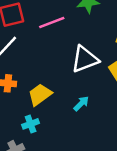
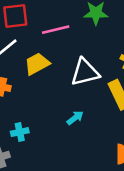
yellow trapezoid: (40, 95) -> (37, 64), moved

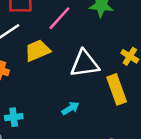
pink line: (56, 30) -> (59, 18), turned -40

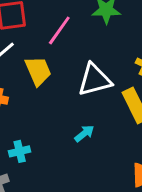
yellow trapezoid: (37, 51) -> (38, 71), turned 96

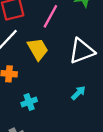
cyan cross: (20, 151) -> (29, 102), moved

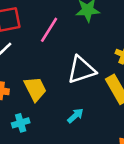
yellow trapezoid: (38, 49) -> (35, 89), moved

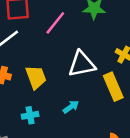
cyan cross: (21, 123) -> (30, 115), moved

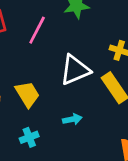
cyan arrow: (71, 107) -> (72, 119), turned 35

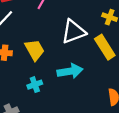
cyan arrow: (72, 119) -> (70, 71), size x1.6

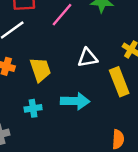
white triangle: (73, 32) -> (88, 58), size x0.7

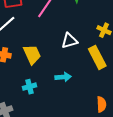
cyan arrow: (75, 101) -> (63, 77), size x0.7

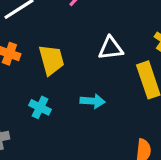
cyan cross: (30, 87) -> (40, 107), turned 32

